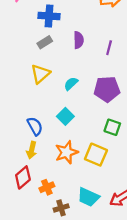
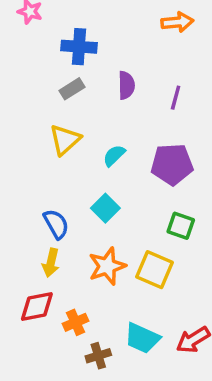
red diamond: (23, 177) -> (37, 307), turned 30

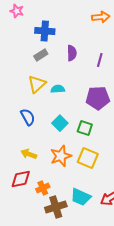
cyan semicircle: (114, 156) -> (58, 89), moved, turned 40
blue semicircle: (56, 224) -> (28, 117), moved
green square: (181, 226) -> (85, 128), moved
yellow arrow: (51, 263) -> (29, 154), turned 98
brown cross: (98, 356) -> (56, 207), size x1.5

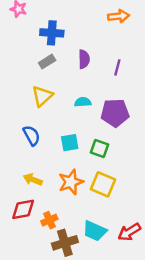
cyan semicircle: (58, 89) -> (83, 102), moved
cyan square: (60, 123) -> (70, 143), turned 35

